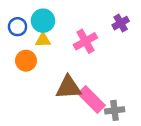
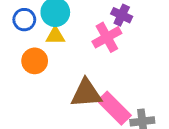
purple cross: (121, 23) -> (122, 15), moved, turned -35

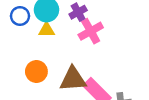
purple cross: (122, 15) -> (78, 12), moved, turned 36
orange circle: (35, 61) -> (36, 72), moved

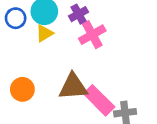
yellow triangle: (47, 30) -> (44, 33), turned -30
orange circle: (36, 72) -> (22, 89), moved

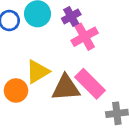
yellow triangle: (44, 33) -> (38, 72), moved, size x1.4
pink rectangle: (99, 100) -> (90, 84), moved

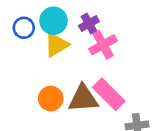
yellow triangle: (38, 72) -> (56, 45), moved
orange circle: (16, 90) -> (51, 99), moved

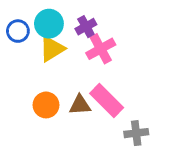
brown triangle: (83, 99) -> (80, 105), size x0.7

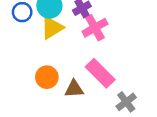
brown triangle: (80, 105) -> (74, 89), moved
gray cross: (136, 133) -> (126, 102), turned -30

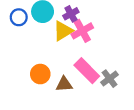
yellow triangle: (52, 28) -> (63, 31), moved
gray cross: (126, 102) -> (109, 79), moved

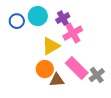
yellow triangle: (63, 31) -> (51, 46), moved
orange circle: (40, 74) -> (45, 69), moved

